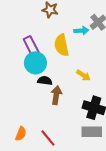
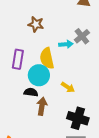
purple rectangle: (31, 46) -> (18, 59), turned 36
cyan circle: (35, 63) -> (39, 75), moved

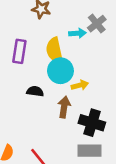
cyan circle: (39, 75) -> (60, 71), moved
yellow arrow: (68, 87) -> (80, 85), turned -48
brown arrow: (42, 106) -> (64, 107), moved

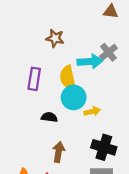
cyan arrow: (77, 33) -> (90, 61), size x1.5
brown arrow: (64, 107) -> (59, 152), moved

